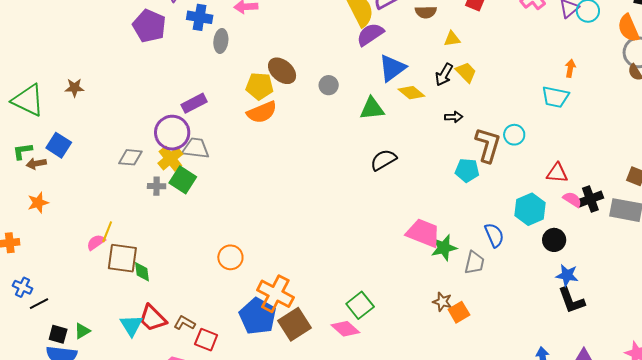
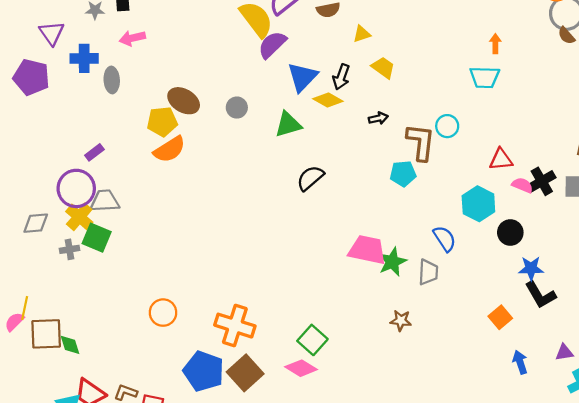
black arrow: (444, 75) -> (341, 77), moved
purple rectangle: (194, 103) -> (94, 152), size x0.7
orange cross: (275, 294) -> (235, 326), moved
orange square: (459, 312) -> (500, 317), moved

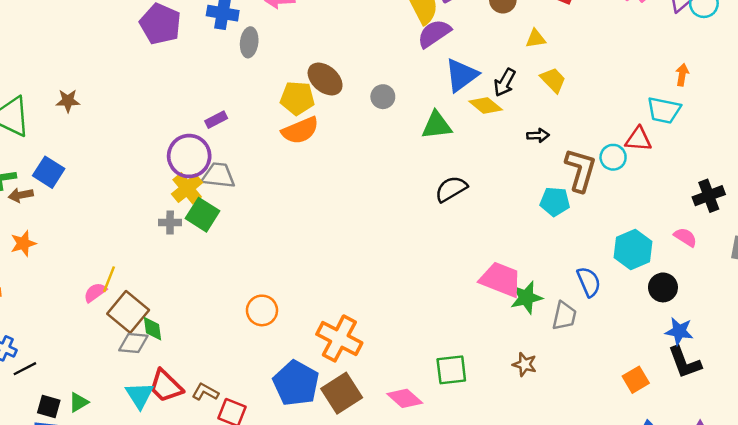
red triangle: (501, 159) -> (638, 139), moved
black cross: (542, 181) -> (709, 196), moved
gray diamond: (36, 223) -> (133, 343), moved
brown square: (46, 334) -> (128, 312), turned 32
green square: (312, 340) -> (451, 370), moved, turned 32

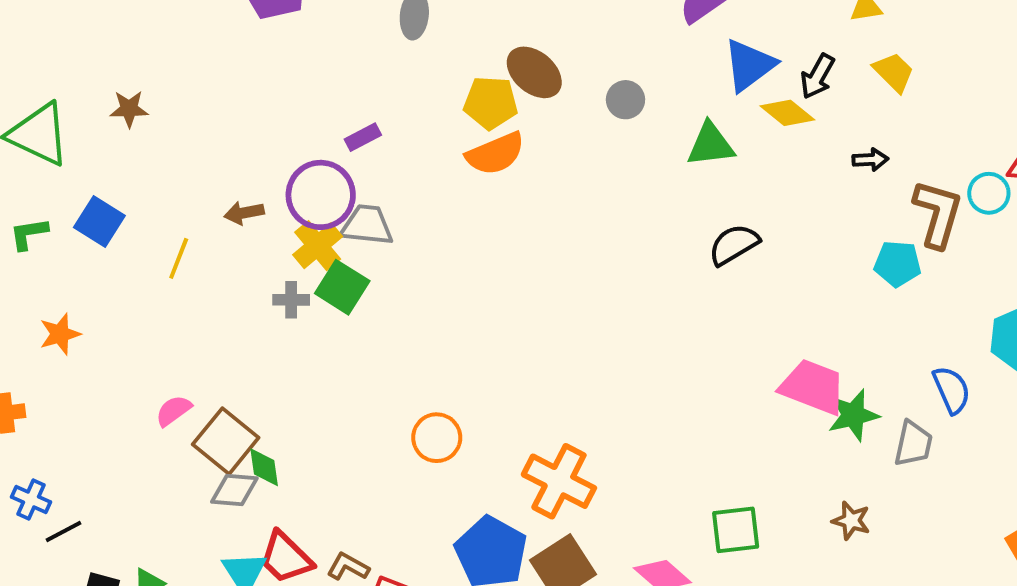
brown arrow: (21, 195) -> (244, 213), moved
yellow line: (109, 279) -> (179, 258), moved

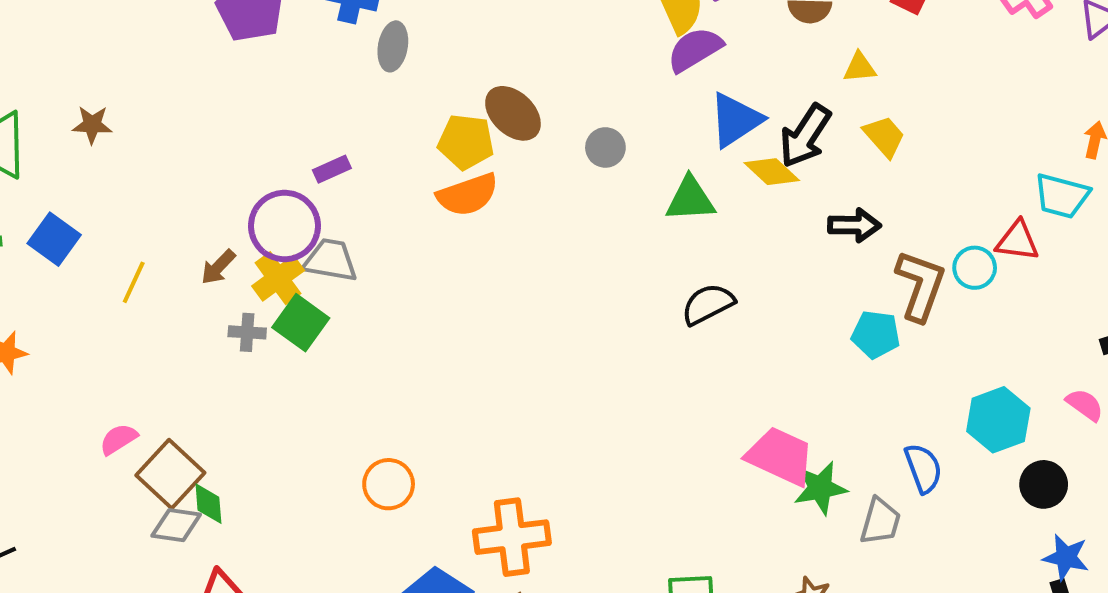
black arrow: (817, 76) -> (805, 136), size x1.4
black arrow: (870, 160) -> (854, 225), size x1.4
brown arrow: (244, 213) -> (218, 267), moved, turned -39
orange cross: (559, 481) -> (512, 537), turned -38

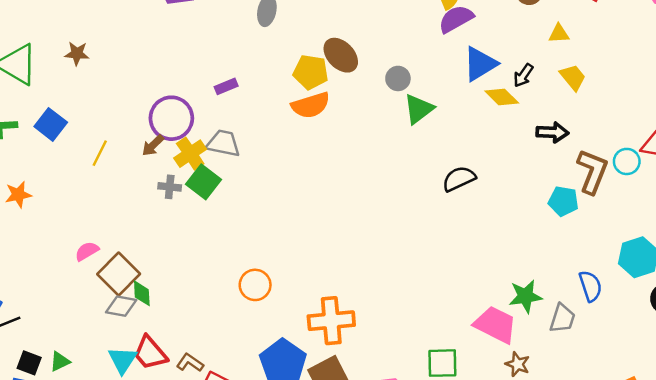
black arrow: (805, 136) -> (523, 75), size x0.6
green triangle: (690, 199) -> (419, 109), moved, turned -36
purple circle: (284, 226) -> (171, 118), moved
pink trapezoid: (780, 456) -> (495, 325), moved

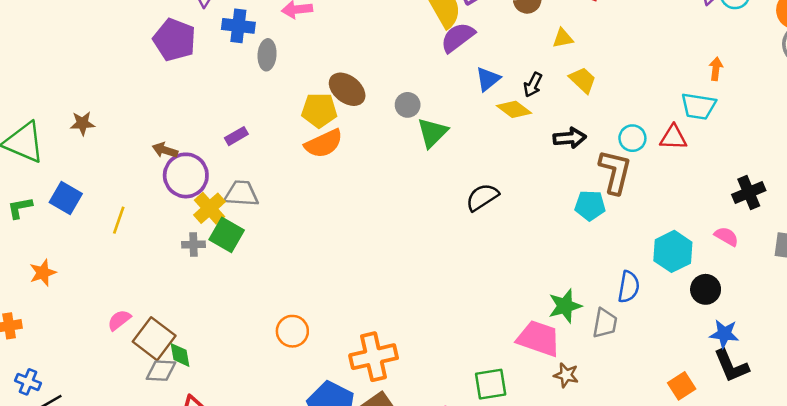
blue triangle: (480, 64) -> (488, 79), size x0.7
brown arrow: (153, 145) -> (165, 150), moved, turned 70
cyan circle: (627, 161) -> (632, 138), moved
blue semicircle: (590, 286) -> (629, 287), turned 36

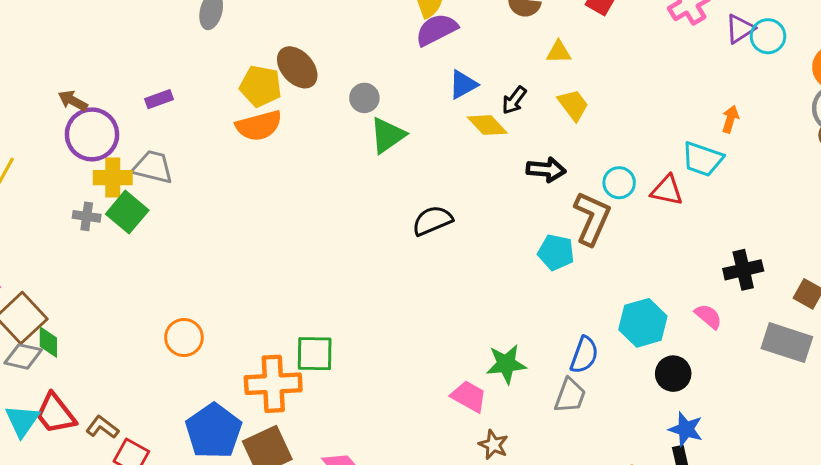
yellow cross: (209, 208) -> (113, 178), turned 32
gray trapezoid: (605, 323) -> (570, 396), moved
pink trapezoid: (539, 338) -> (469, 396), size x0.7
green square: (491, 384) -> (315, 354), moved

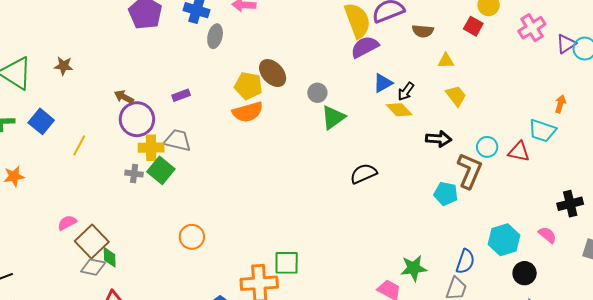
black arrow: (514, 100) -> (406, 91), moved
orange circle: (184, 337) -> (192, 237), moved

